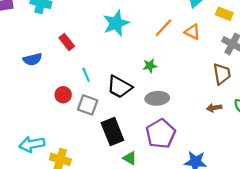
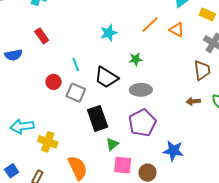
cyan star: (116, 23) -> (109, 33), moved, size x0.7
red rectangle: (67, 42) -> (42, 36), moved
blue semicircle: (33, 59) -> (13, 55), moved
green triangle: (130, 158) -> (112, 144), turned 48

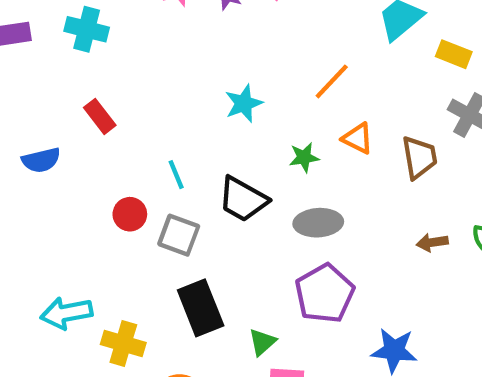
orange triangle: (177, 30) -> (358, 138), moved
brown trapezoid: (202, 70) -> (419, 157), moved
black rectangle: (98, 118) -> (201, 308), moved

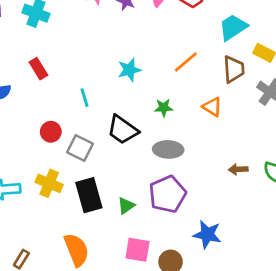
orange triangle: (358, 138) -> (212, 107), moved
brown trapezoid: (419, 157) -> (234, 69), moved
cyan line: (176, 175) -> (84, 98), moved
green triangle: (262, 342) -> (126, 206), moved
yellow cross: (123, 344) -> (49, 183), moved

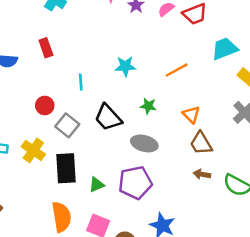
brown trapezoid: (234, 69) -> (201, 143), moved, turned 140
orange semicircle: (76, 250) -> (61, 217), moved

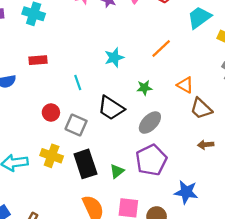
red rectangle: (46, 48) -> (38, 60), turned -60
gray ellipse: (144, 143) -> (150, 123), turned -45
brown arrow: (202, 174) -> (206, 145), moved

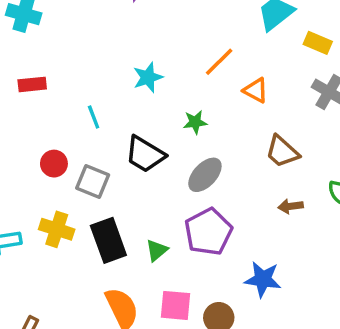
orange triangle: (185, 85) -> (256, 90), moved

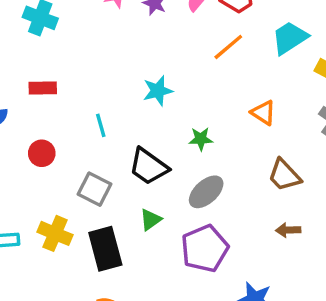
orange line: (219, 62) -> (228, 47), moved
red circle: (54, 164) -> (42, 153), moved
green triangle: (157, 250) -> (151, 220), moved

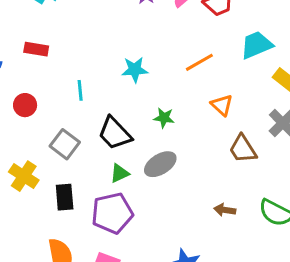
orange line: (228, 47) -> (199, 62), moved
brown trapezoid: (284, 175) -> (243, 149), moved
green triangle: (151, 220) -> (120, 173), moved
black rectangle: (105, 249) -> (65, 197), size x0.7
purple pentagon: (205, 249) -> (112, 213), moved

